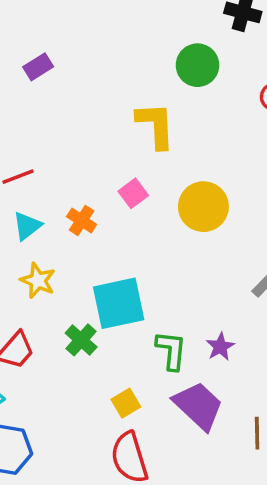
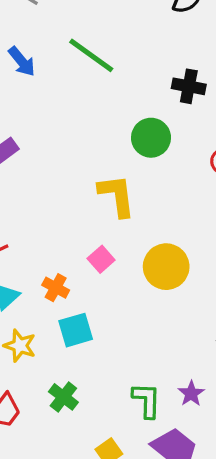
cyan square: (119, 303) -> (76, 330), moved, size x0.7

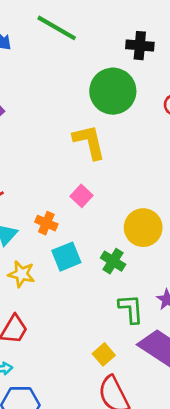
green circle: (151, 138) -> (113, 91), size x1.4
yellow circle: (166, 267) -> (143, 228), moved
green cross: (63, 397) -> (113, 261), moved

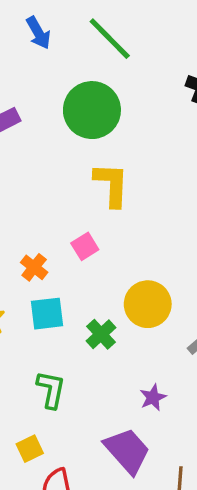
green circle: (113, 91) -> (92, 110), moved
green L-shape: (131, 309) -> (51, 390), moved
yellow square: (104, 354) -> (30, 449), moved

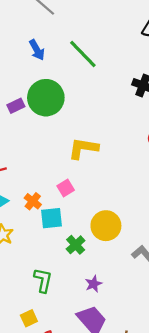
green circle: (92, 110) -> (46, 98), moved
yellow L-shape: (112, 185) -> (83, 148), turned -84
cyan square: (47, 314) -> (51, 218), moved
purple star: (153, 397) -> (94, 284), moved

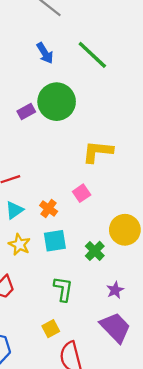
cyan square: (51, 218) -> (55, 241), moved

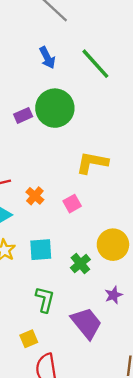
orange cross: (49, 208) -> (35, 196), moved
purple star: (115, 290) -> (114, 295), moved
purple trapezoid: (115, 327) -> (86, 323), moved

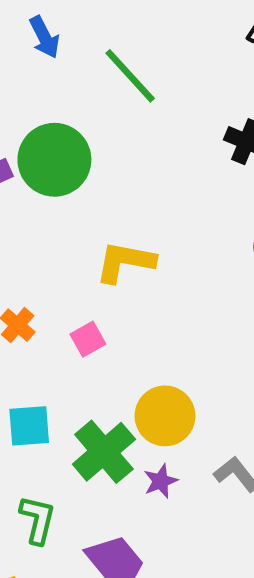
blue arrow: (47, 58) -> (44, 37), moved
green cross: (80, 264) -> (104, 452), size x1.6
purple star: (114, 295) -> (161, 481), moved

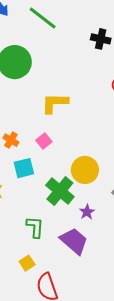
cyan square: (29, 426) -> (24, 168), moved
purple star: (161, 481) -> (87, 212), moved

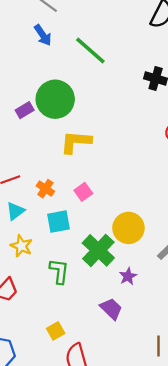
yellow L-shape: (55, 103) -> (76, 142), moved
green L-shape: (35, 227) -> (59, 271), moved
purple trapezoid: (74, 241) -> (111, 309), size x0.7

